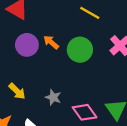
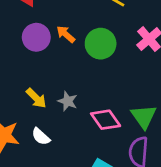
yellow arrow: (17, 91) -> (36, 98), moved

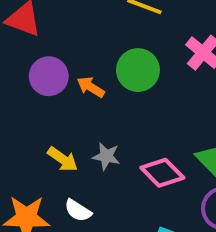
orange arrow: (66, 34) -> (91, 87), moved

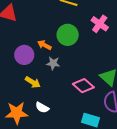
purple circle: (49, 76) -> (24, 55), moved
gray star: (106, 156) -> (53, 63), moved

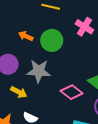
orange arrow: (44, 45) -> (26, 36), moved
gray star: (53, 63) -> (39, 71), size x1.6

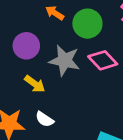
pink diamond: (72, 92) -> (103, 60), moved

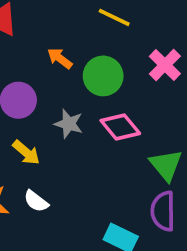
gray star: (65, 61) -> (69, 124), size x0.7

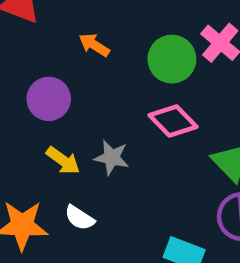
green circle: (103, 76) -> (172, 59), moved
gray star: (69, 124) -> (112, 157), moved

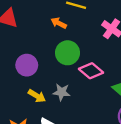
orange arrow: (94, 45) -> (59, 23), moved
green circle: (172, 59) -> (67, 53), moved

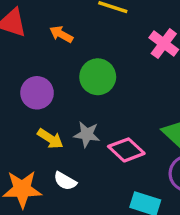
orange arrow: (59, 23) -> (61, 34), moved
pink diamond: (91, 71) -> (126, 150), moved

